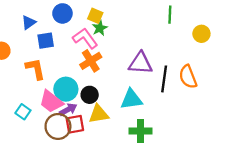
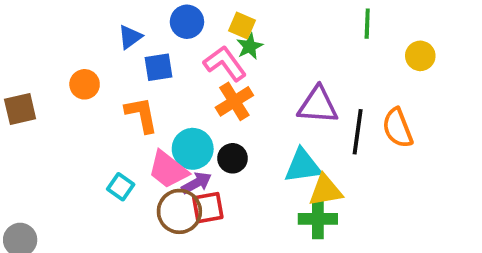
yellow triangle: (99, 114) -> (325, 191), moved

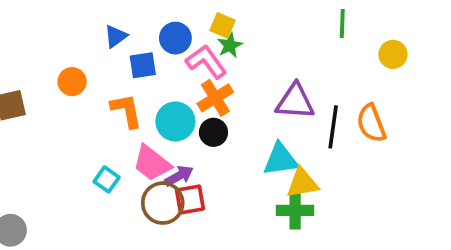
blue circle: (187, 22) -> (175, 38), moved
cyan circle: (193, 149) -> (175, 121), moved
black circle: (233, 158) -> (213, 132), moved

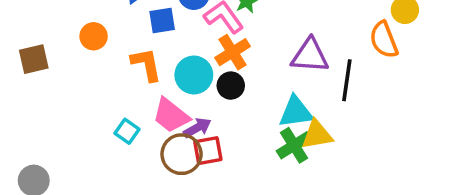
orange semicircle: (371, 123) -> (384, 40), moved
green cross: (295, 210) -> (294, 145), moved, turned -32

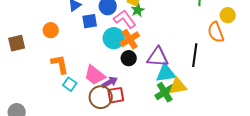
purple triangle: (310, 56) -> (158, 57), moved
orange L-shape: (146, 64) -> (60, 64), moved
cyan circle: (194, 75) -> (114, 38), moved

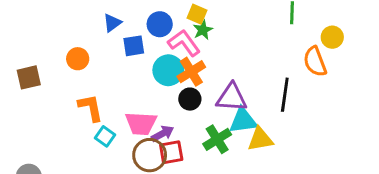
pink trapezoid: (95, 75) -> (141, 123), turned -35
green cross: (165, 92) -> (217, 139), moved

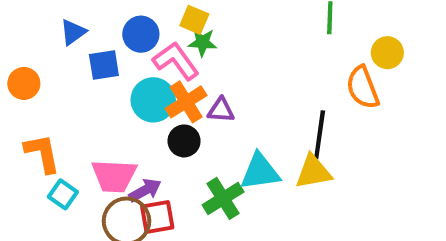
green star: (203, 30) -> (203, 42), turned 30
purple triangle: (232, 98) -> (221, 110), moved, size x0.6
yellow triangle: (260, 139) -> (313, 172), moved

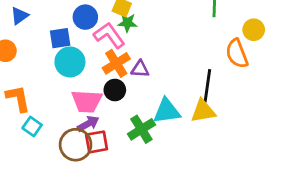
blue triangle: (73, 32) -> (19, 16), moved
cyan circle: (153, 100) -> (70, 62), moved
pink trapezoid: (114, 176) -> (87, 101), moved

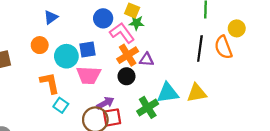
blue square: (60, 38) -> (88, 50), moved
cyan circle: (70, 62) -> (66, 56), moved
black line: (207, 86) -> (200, 48), moved
pink trapezoid: (87, 101) -> (89, 75), moved

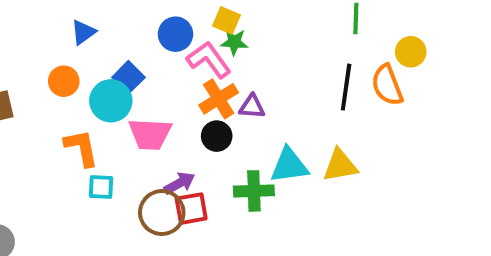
blue square: (88, 50) -> (128, 77), moved, turned -36
cyan square: (61, 105) -> (101, 187), turned -32
green cross: (148, 107) -> (254, 191), turned 30

